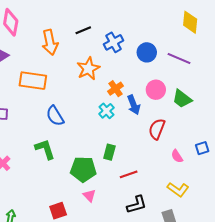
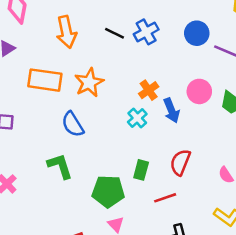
black line: (83, 30) -> (114, 33), moved, turned 49
blue circle: (147, 52) -> (197, 33), moved
orange star: (88, 69) -> (89, 83), moved
red semicircle: (157, 129) -> (180, 162), moved

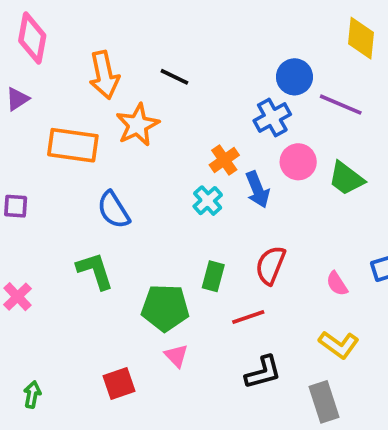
blue cross: (146, 32) -> (272, 117), moved
orange star: (89, 83) -> (137, 125), moved

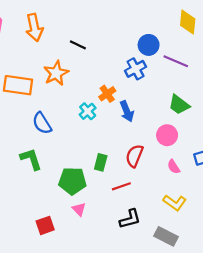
orange arrow: (104, 75) -> (34, 27), moved
pink circle: (298, 162) -> (167, 135), moved
cyan cross: (208, 201) -> (88, 111), moved
gray rectangle: (324, 402) -> (166, 236), turned -45

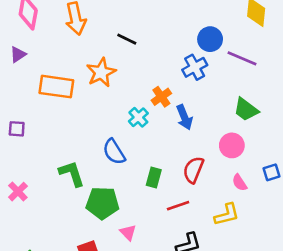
blue semicircle: (42, 123) -> (114, 152), moved
green pentagon: (72, 181) -> (102, 203), moved
yellow L-shape: (175, 203) -> (227, 215), moved, turned -50

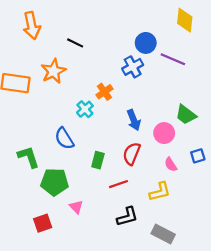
green trapezoid: (246, 110) -> (186, 115), moved
blue arrow: (184, 117) -> (134, 120), moved

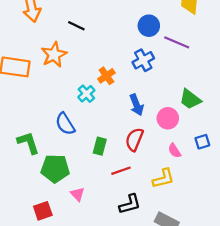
blue cross: (133, 67) -> (143, 60), moved

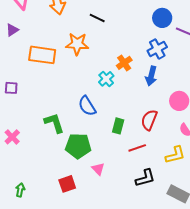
orange star: (54, 55) -> (77, 44), turned 30
blue arrow: (137, 105) -> (151, 76), moved, turned 36

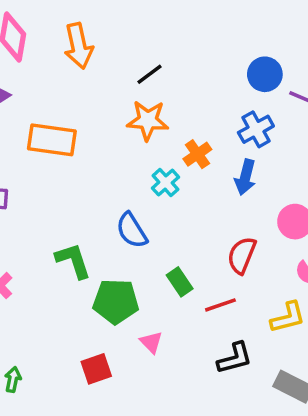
black line: (97, 18) -> (149, 74), turned -63
orange star: (77, 44) -> (148, 120), moved
green rectangle: (118, 126) -> (180, 282), moved, turned -49

